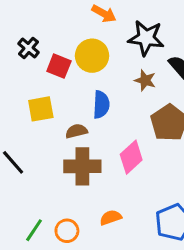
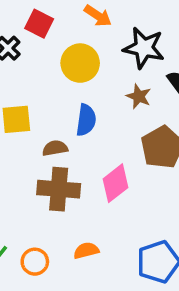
red square: (59, 66) -> (39, 24), moved

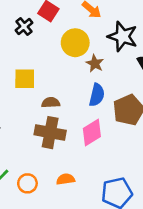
brown star: (139, 96) -> (95, 63), moved
blue semicircle: (86, 120) -> (97, 95), moved

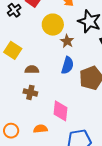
yellow square: (25, 79) -> (13, 50), turned 30
pink diamond: (92, 132) -> (61, 111), moved, turned -55
brown cross: (50, 133) -> (30, 92), size x0.6

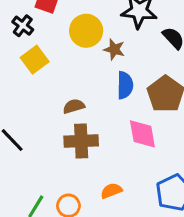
yellow square: (13, 50) -> (35, 60), moved, turned 36
brown cross: (30, 92) -> (81, 141), size x1.5
pink diamond: (61, 111) -> (142, 134), moved

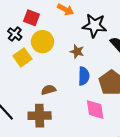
yellow circle: (86, 31) -> (42, 42), moved
brown cross: (81, 141) -> (40, 116), moved

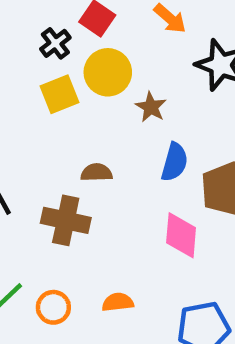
brown star: (77, 51) -> (151, 107), moved

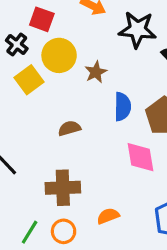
brown star: (151, 107) -> (96, 72), turned 30
brown cross: (66, 220) -> (63, 188), moved

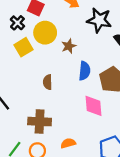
brown semicircle: (69, 128) -> (48, 82), turned -80

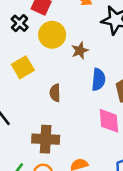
yellow square: (23, 47) -> (23, 67), moved

